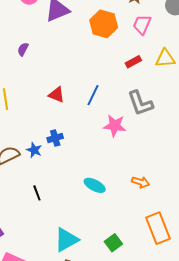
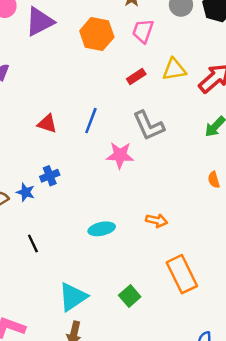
cyan ellipse: (95, 185) -> (102, 229), turned -35

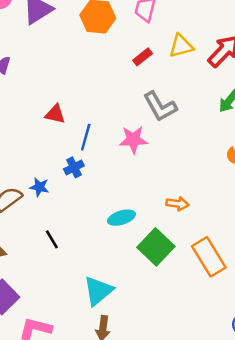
blue line: (91, 121) -> (86, 137), moved
blue cross: (50, 176) -> (74, 167), moved
green square: (130, 296) -> (156, 247), moved, size x1.6

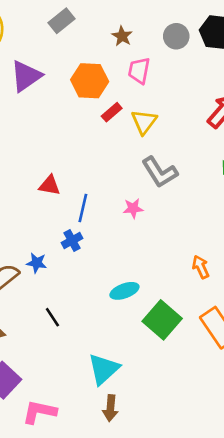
yellow triangle: (181, 46) -> (144, 122), moved, turned -36
red rectangle: (143, 57) -> (112, 112), moved
pink star: (133, 140) -> (133, 208), size x0.7
orange arrow: (177, 204) -> (201, 267), moved, turned -120

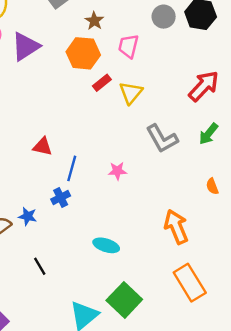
brown star: (122, 36) -> (94, 21), moved
gray L-shape: (160, 172) -> (162, 139), moved
orange arrow: (201, 267) -> (176, 227), size x1.6
cyan ellipse: (124, 291) -> (106, 245), turned 35
green square: (162, 320) -> (124, 300), moved

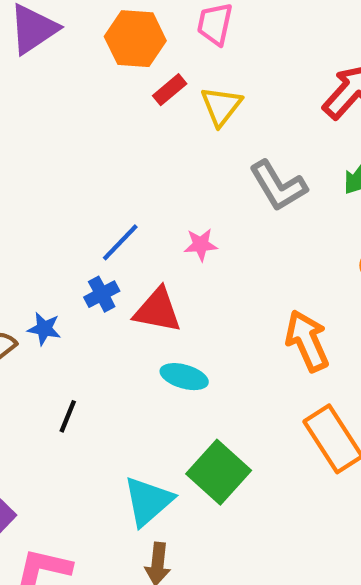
red triangle: (43, 147) -> (158, 310), moved, size x1.4
blue line: (72, 168) -> (120, 242), turned 30
black line: (40, 266) -> (68, 416), turned 54

